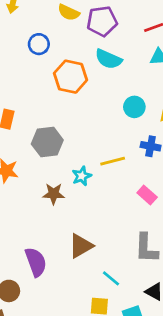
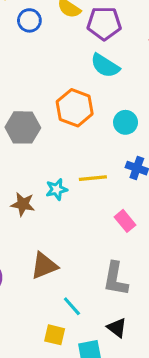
blue circle: (39, 44) -> (29, 20), moved
orange hexagon: (71, 77) -> (75, 108), moved
gray hexagon: (47, 142) -> (23, 127), moved

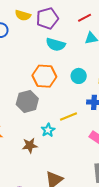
gray hexagon: (23, 127) -> (27, 101), moved

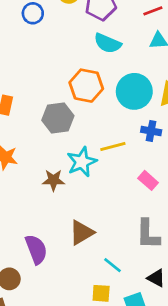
cyan circle: (79, 76) -> (134, 91), size x1.6
cyan star: (48, 130) -> (82, 162), size x1.5

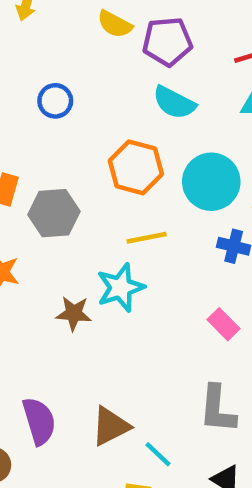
blue circle: (33, 13) -> (55, 101), moved
gray hexagon: (58, 118) -> (54, 213), moved
yellow line: (113, 146) -> (147, 238), moved
brown triangle: (82, 233) -> (111, 426), moved

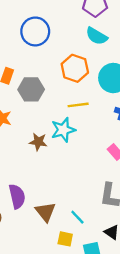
blue circle: (55, 101) -> (35, 31), size x1.6
brown triangle: (111, 426) -> (45, 212), moved, turned -45

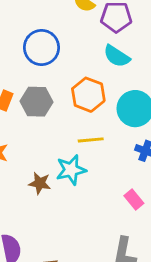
gray hexagon: (31, 89) -> (36, 102), moved

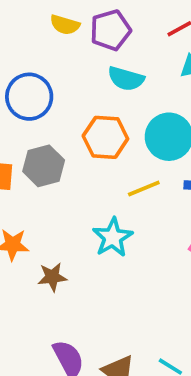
yellow line: (91, 140) -> (144, 189), moved
brown star: (40, 183) -> (52, 277), moved

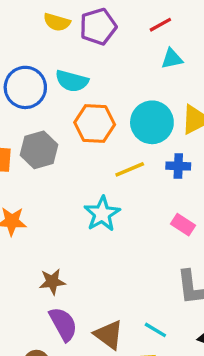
cyan semicircle: (126, 79) -> (72, 81), moved
brown star: (52, 277) -> (52, 282), moved

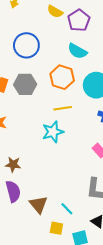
purple pentagon: (98, 27) -> (79, 20), turned -30
cyan semicircle: (72, 81) -> (77, 51), moved
yellow line: (130, 169) -> (63, 108), moved

